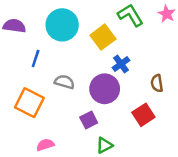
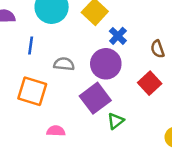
purple square: (89, 120) -> (95, 98), size x1.6
pink semicircle: (45, 145) -> (56, 131), turned 30

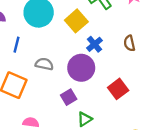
brown semicircle: (158, 49) -> (129, 43), moved
purple square: (95, 98) -> (69, 97), size x0.6

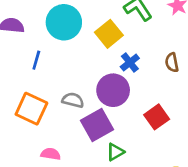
gray semicircle: (44, 64) -> (73, 100), moved
purple square: (69, 97) -> (97, 125), size x1.6

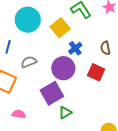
gray semicircle: (73, 100) -> (29, 62), moved, turned -35
red square: (157, 117) -> (96, 72), moved, turned -30

